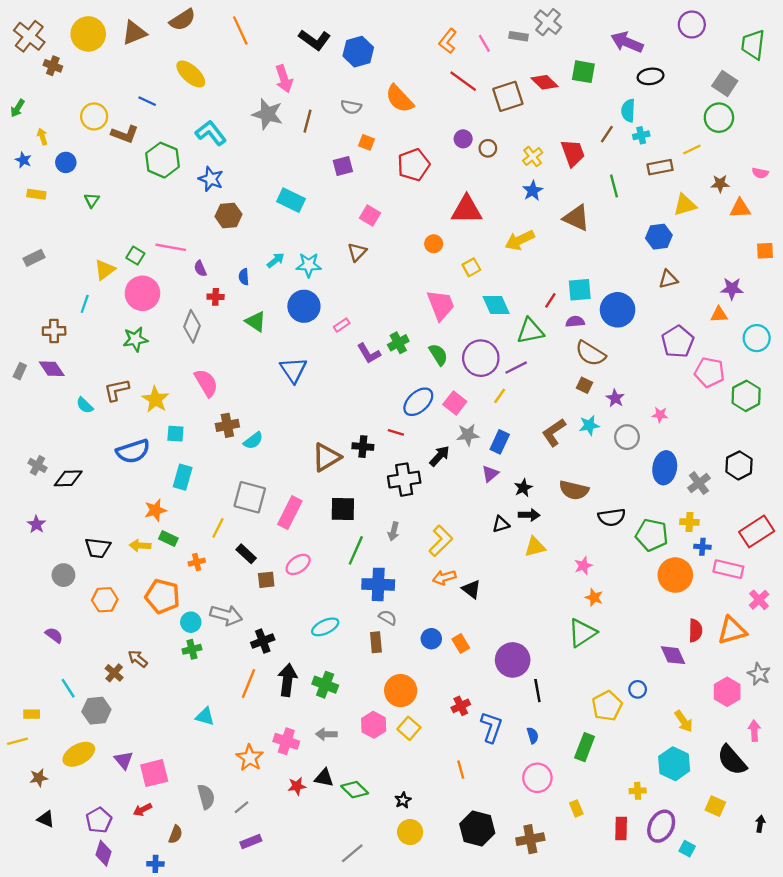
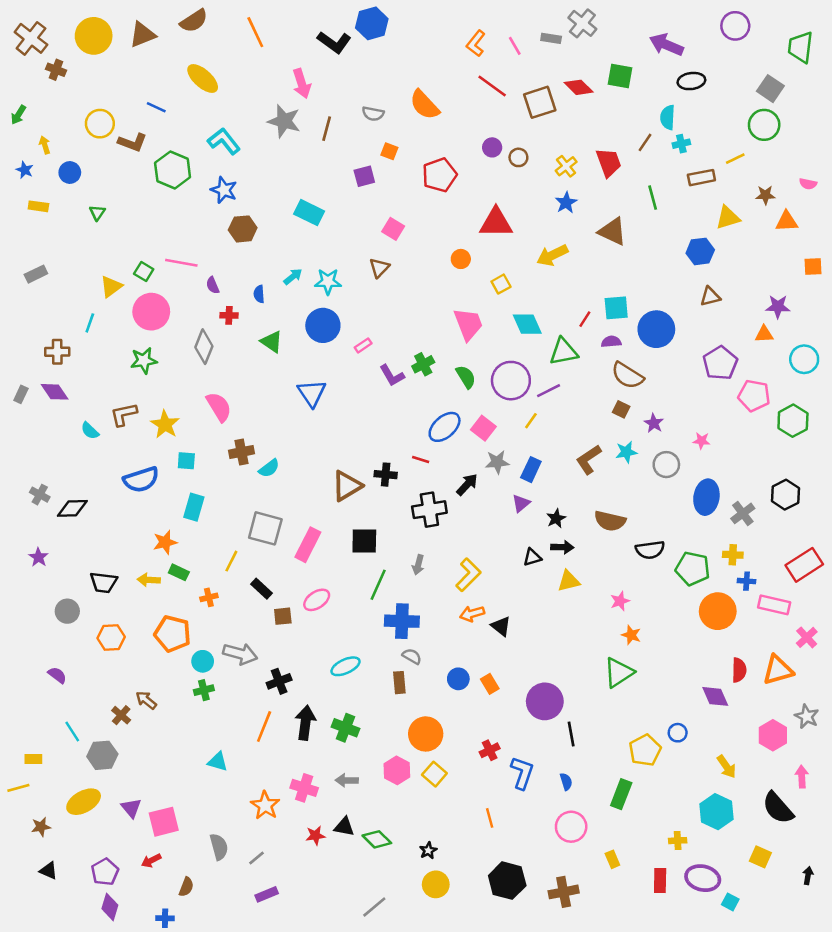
blue hexagon: (358, 52) -> (372, 23), moved
purple ellipse: (661, 826) -> (703, 878), turned 76

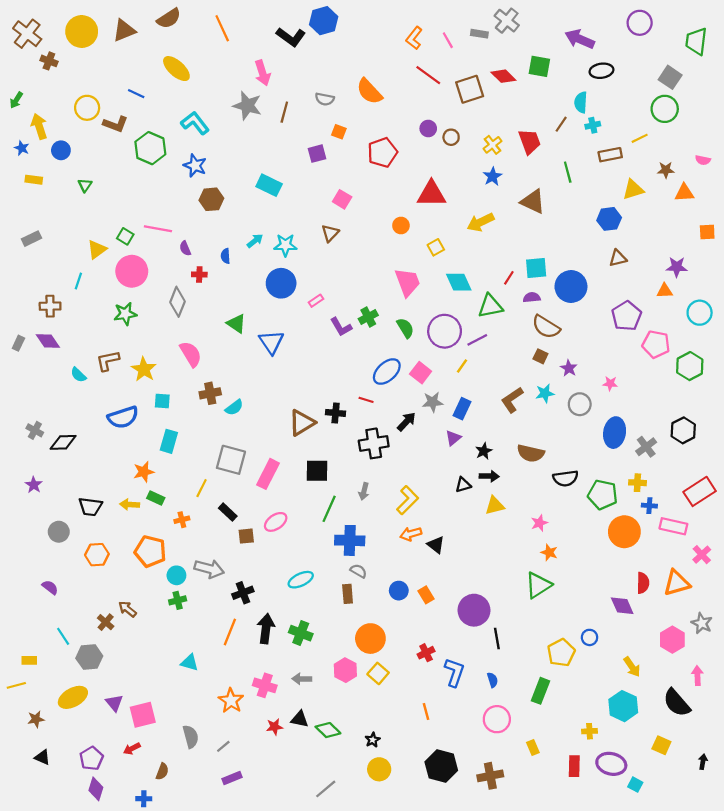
yellow arrow: (45, 145) -> (39, 126), size x1.6
green triangle: (272, 342) -> (236, 324), moved

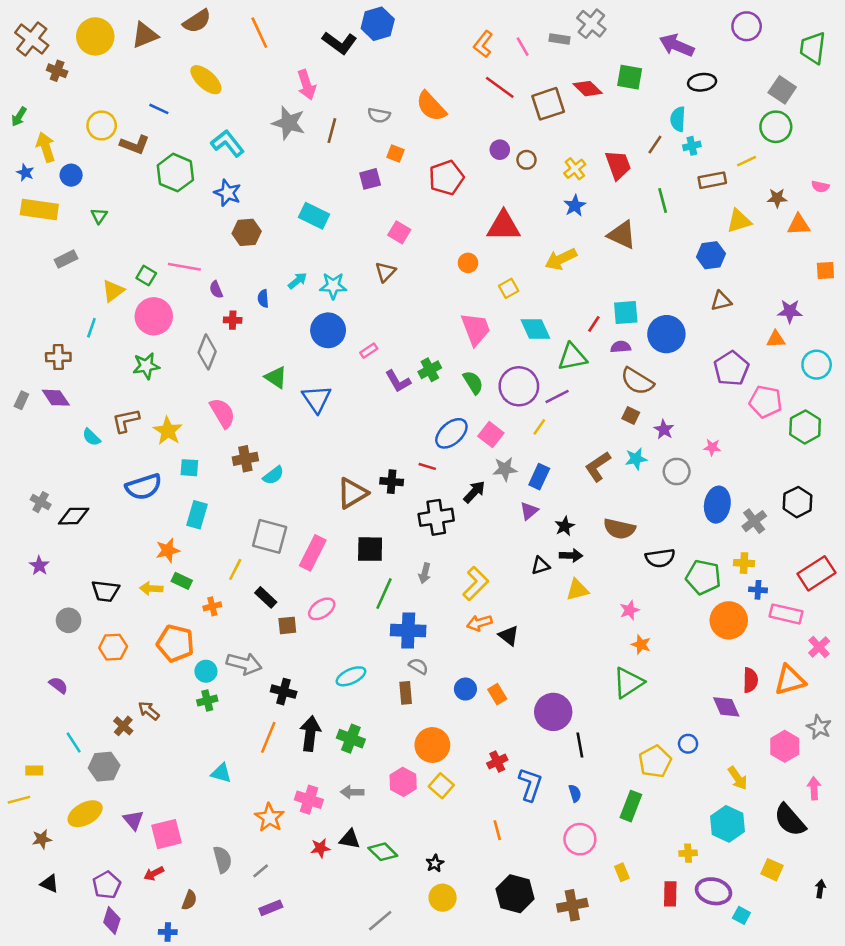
yellow rectangle: (34, 180) -> (39, 209), size x1.8
gray rectangle: (32, 239) -> (66, 259), moved
black cross: (243, 593) -> (284, 692), turned 36

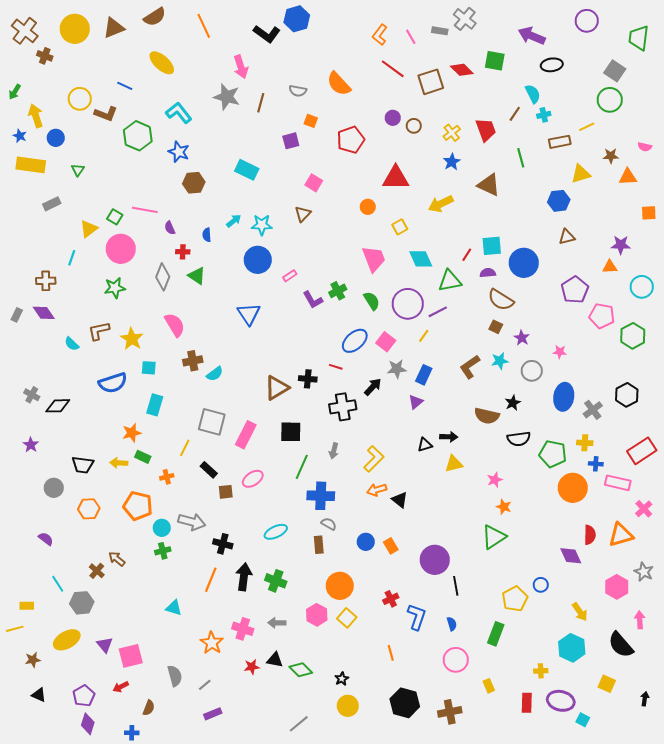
cyan semicircle: (678, 119) -> (533, 94), turned 150
green triangle: (276, 377) -> (197, 276), moved
black star: (565, 526) -> (513, 403), moved

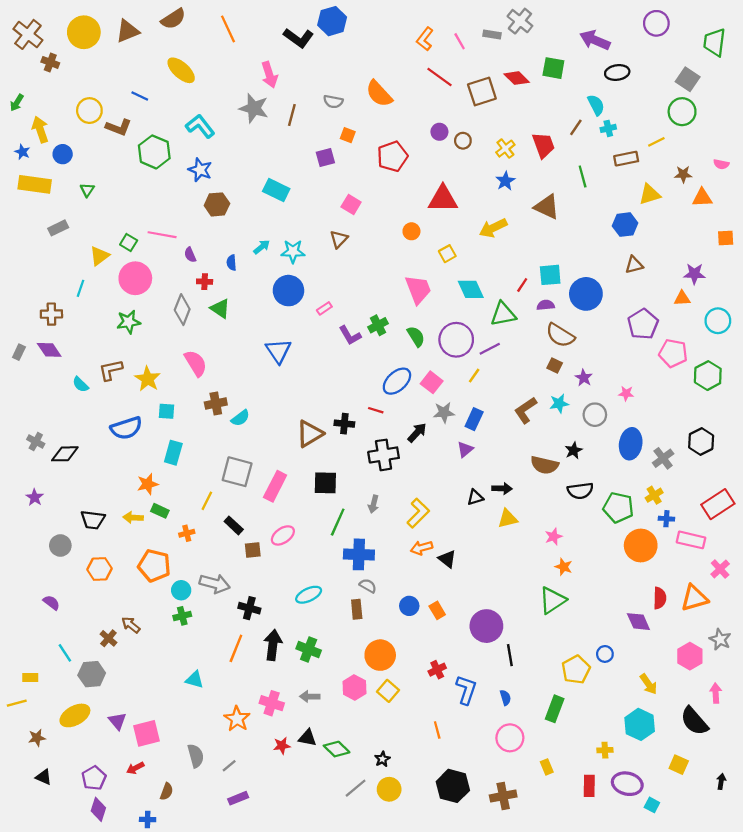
yellow cross: (585, 443) -> (654, 495), turned -35
gray line: (299, 724) -> (356, 788), moved

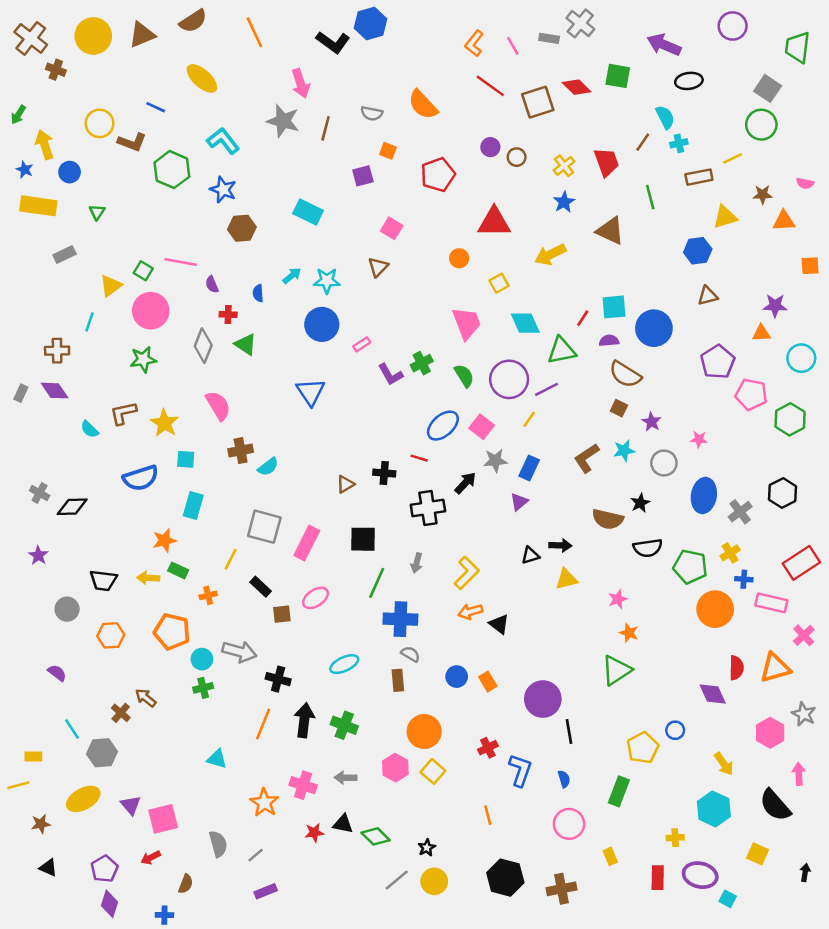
brown triangle: (310, 434) -> (346, 484), size x0.6

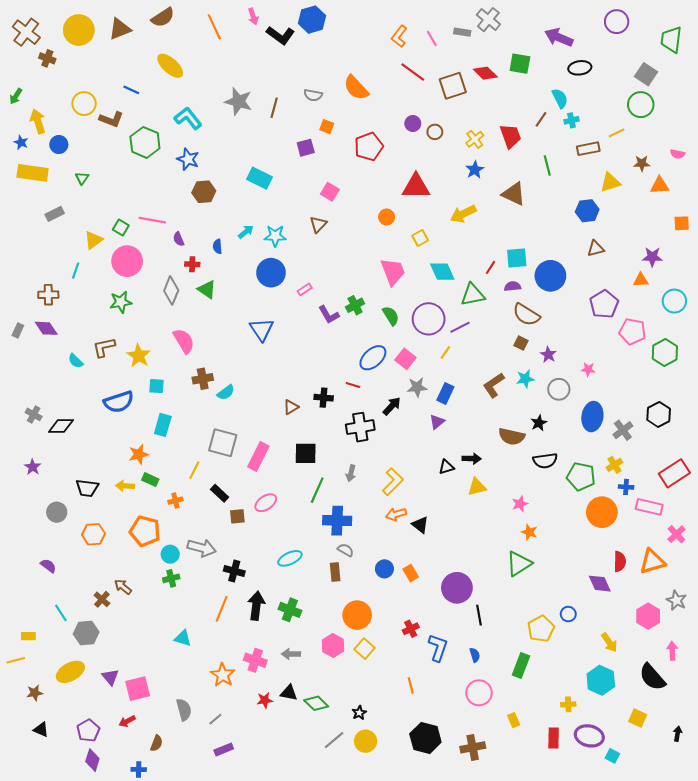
pink arrow: (301, 83) -> (253, 16), moved, size x0.7

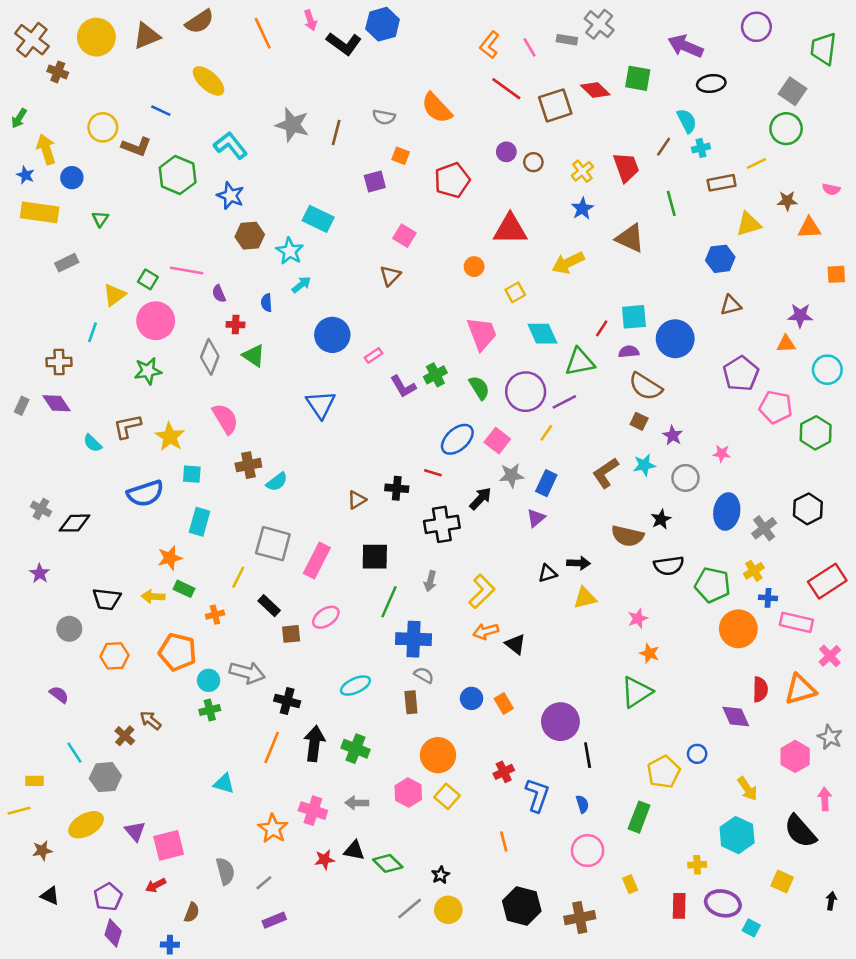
cyan star: (275, 236) -> (290, 251), moved, turned 30

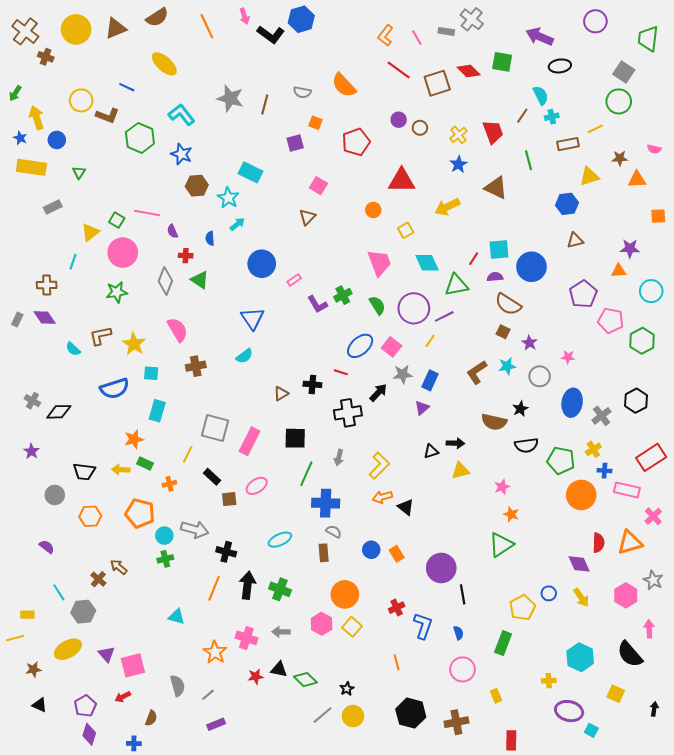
cyan semicircle: (277, 482) -> (244, 356), moved
yellow arrow: (747, 789) -> (581, 597), moved
red rectangle: (679, 906) -> (511, 740), moved

